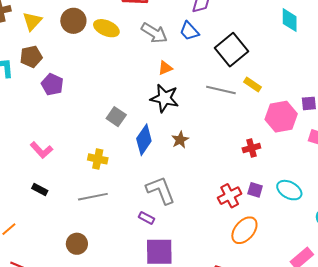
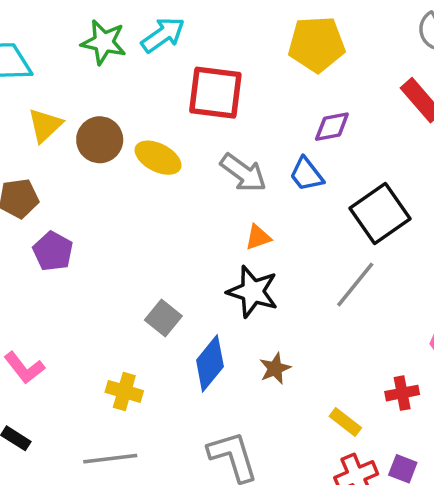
yellow triangle: (32, 21) -> (45, 125), moved
yellow rectangle: (252, 85) -> (345, 422), moved
gray line: (221, 90) -> (355, 285), turned -68

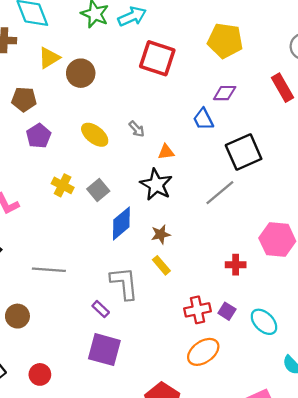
yellow ellipse: (158, 158) -> (95, 135), moved
gray arrow: (243, 173) -> (137, 129), moved, size x0.6
yellow cross: (124, 391) -> (63, 185), moved
yellow rectangle: (345, 422) -> (161, 265), moved

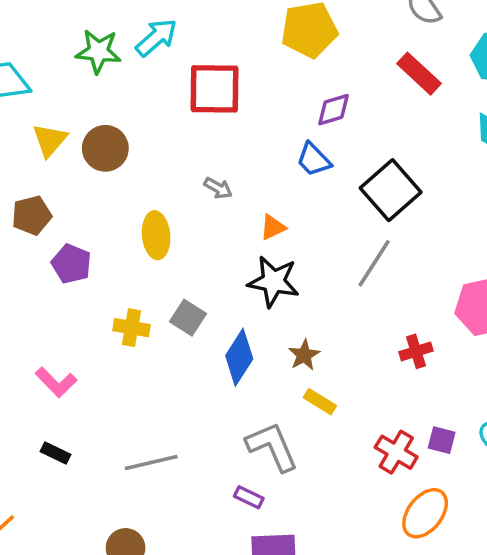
gray arrow: (137, 129) -> (218, 188), moved
yellow ellipse: (95, 135) -> (156, 235), turned 64
red cross: (236, 265) -> (416, 351), moved
red cross: (197, 310) -> (396, 452), turned -30

